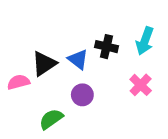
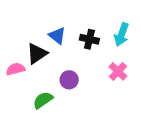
blue triangle: (78, 59) -> (57, 36), moved

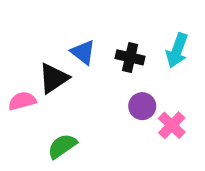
pink cross: (118, 71) -> (172, 125), moved
purple circle: (69, 80) -> (142, 106), moved

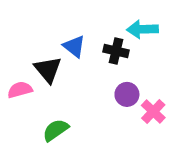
cyan arrow: (177, 50) -> (142, 29), moved, turned 68
black triangle: (53, 78) -> (48, 70), turned -36

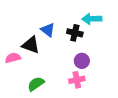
black triangle: (48, 70) -> (31, 45), turned -30
pink cross: (153, 111) -> (77, 80), moved, turned 35

